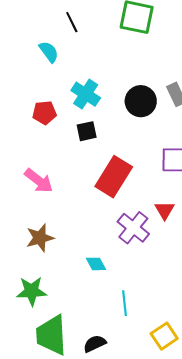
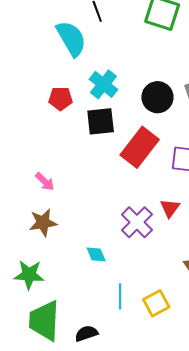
cyan semicircle: (49, 52) -> (71, 39), size x1.6
black square: (87, 131) -> (101, 121), size x1.4
red rectangle: (114, 177) -> (140, 147), moved
pink arrow: (39, 181) -> (45, 182), moved, size x0.7
yellow square: (164, 336) -> (156, 303), moved

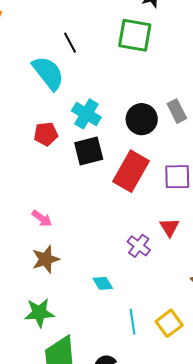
purple cross: (137, 222) -> (139, 246), size x0.7

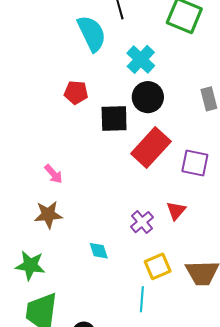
cyan cross: (86, 114) -> (141, 59), moved
black circle: (142, 119) -> (148, 97), moved
cyan line: (132, 322) -> (142, 299), moved
yellow square: (169, 323) -> (158, 266), moved

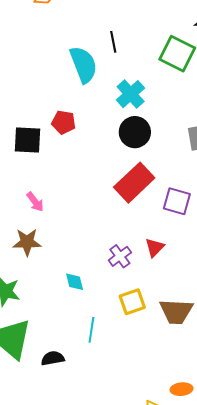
black square: (114, 119) -> (27, 140), moved
cyan line: (142, 299) -> (91, 330), moved

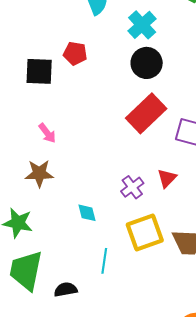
yellow square: (132, 302) -> (145, 232), size x1.4

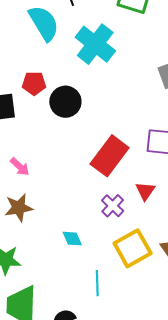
cyan cross: (142, 25) -> (95, 44), size x1.4
black circle: (147, 63) -> (65, 102), moved
red rectangle: (146, 113) -> (110, 156), moved

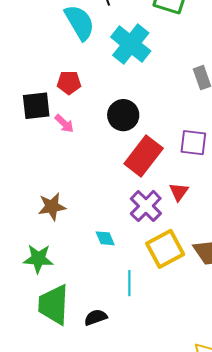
black circle: (65, 102) -> (123, 115), moved
pink arrow: (20, 167) -> (64, 124), moved
purple cross: (113, 206) -> (146, 206), size x1.4

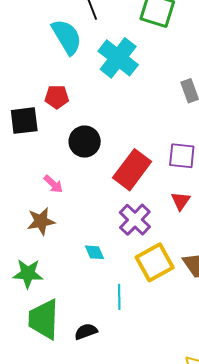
black circle: (123, 115) -> (85, 142), moved
pink arrow: (64, 124) -> (53, 184), moved
red triangle: (179, 192) -> (181, 201), moved

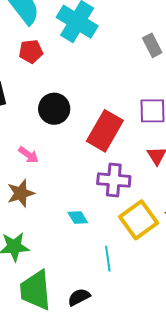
red pentagon: (57, 97) -> (31, 51), moved
purple cross: (135, 220) -> (114, 180), turned -32

